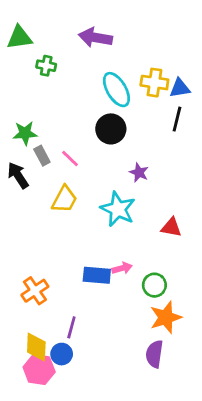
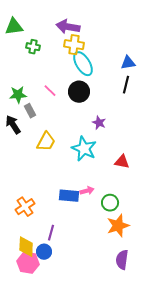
yellow cross: (154, 83) -> (74, 45), moved
pink line: (70, 158) -> (50, 91), moved
purple semicircle: (154, 354) -> (122, 260), moved

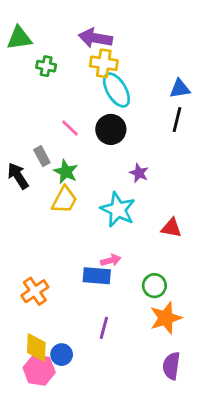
green star: (18, 95) -> (66, 172), moved, turned 30
pink arrow: (87, 191) -> (111, 260), moved
purple line: (51, 233) -> (104, 328), moved

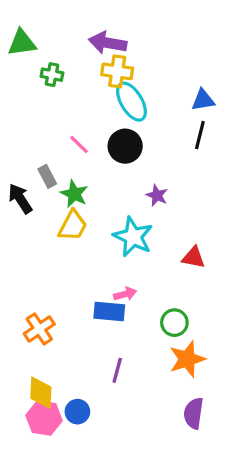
blue circle: (62, 355) -> (77, 412), moved

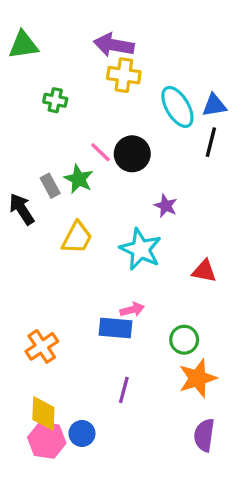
green cross: (52, 75) -> (55, 100), moved
cyan ellipse: (131, 102) -> (177, 107), moved
pink line: (79, 145) -> (100, 152), moved
green star: (74, 194) -> (79, 179), moved

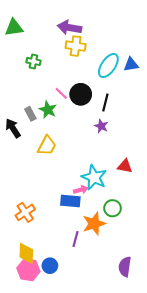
cyan ellipse: (177, 107) -> (108, 66), turned 65
black line: (211, 142) -> (105, 103), moved
cyan star: (141, 249) -> (94, 177), moved
orange star: (198, 378) -> (94, 224), moved

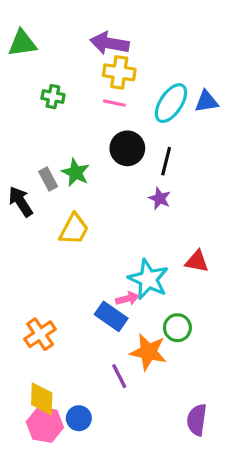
pink line: (61, 93) -> (114, 103), moved, turned -32
blue rectangle: (70, 201) -> (111, 316), turned 30
orange star: (94, 224) -> (148, 352), turned 30
purple line: (76, 239) -> (119, 376), turned -42

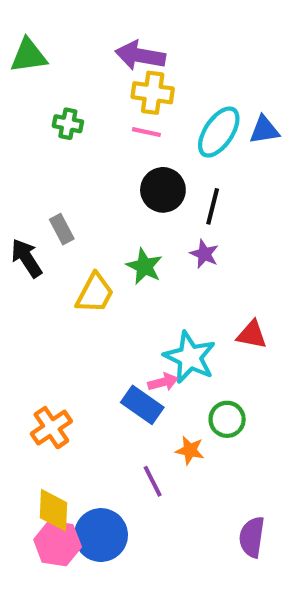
green star: (76, 173) -> (144, 266), moved
orange star: (148, 352) -> (190, 450), size x0.6
blue circle: (79, 418) -> (101, 535), size x1.6

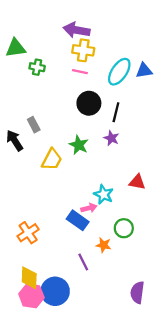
green triangle: (29, 56) -> (16, 48), moved
cyan star: (190, 357) -> (104, 194), size x0.7

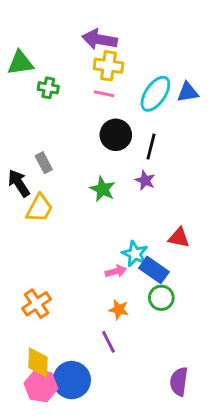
yellow trapezoid: (52, 160) -> (39, 208), moved
blue rectangle: (78, 220) -> (154, 270), moved
orange star: (104, 245) -> (119, 310), moved

